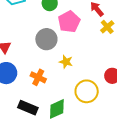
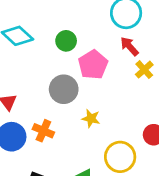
orange cross: (38, 77) -> (43, 131), moved

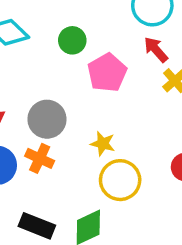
gray circle: (64, 89) -> (47, 119), moved
yellow circle: (120, 157) -> (120, 180), moved

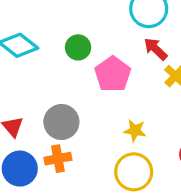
yellow star: (103, 144) -> (135, 131), moved
orange cross: (40, 158) -> (58, 159), turned -30

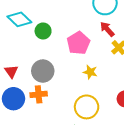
green circle: (78, 47) -> (43, 31), moved
yellow star: (135, 131) -> (90, 72), moved

